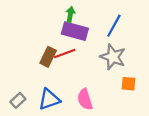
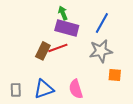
green arrow: (70, 14) -> (63, 13), turned -32
gray star: (113, 57) -> (101, 51), turned -30
gray rectangle: (18, 100) -> (16, 90), turned -48

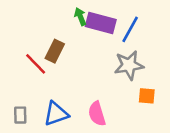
purple rectangle: (67, 28) -> (101, 23), moved
red line: (58, 48) -> (36, 64), moved, turned 66
brown rectangle: (43, 51) -> (55, 51), moved

